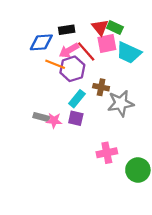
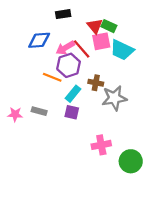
black rectangle: (67, 30) -> (63, 14), moved
orange line: (55, 64) -> (52, 77), moved
pink star: (54, 121) -> (15, 114), moved

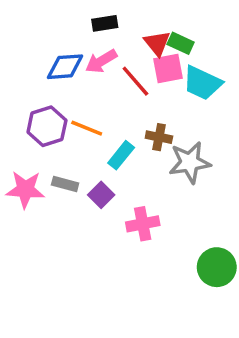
pink arrow: (65, 48) -> (101, 61), moved
purple hexagon: (69, 65) -> (47, 126), moved
purple square: (72, 112) -> (101, 195), moved, turned 32
pink star: (15, 114) -> (25, 189), size x1.5
pink cross: (101, 145) -> (143, 224), moved

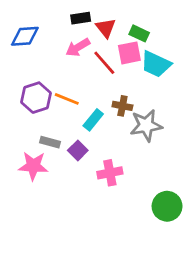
red triangle: (157, 43) -> (106, 28), moved
blue diamond: (65, 67) -> (25, 36), moved
pink star: (25, 189) -> (33, 166), moved

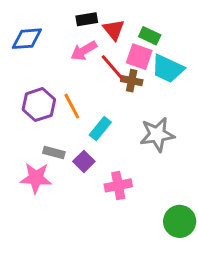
pink square: (129, 53) -> (139, 57), turned 30
orange line: (67, 99) -> (72, 106), turned 40
brown cross: (122, 106) -> (132, 81), moved

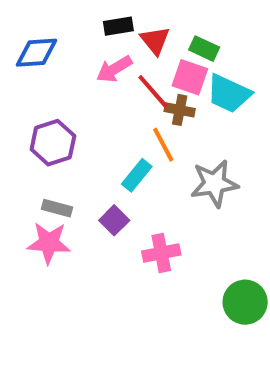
orange line: (72, 106) -> (163, 145), moved
gray rectangle: (54, 153) -> (57, 208), moved

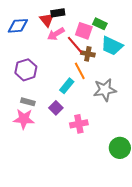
red triangle: (155, 40) -> (47, 20), moved
pink square: (190, 77) -> (84, 31), moved

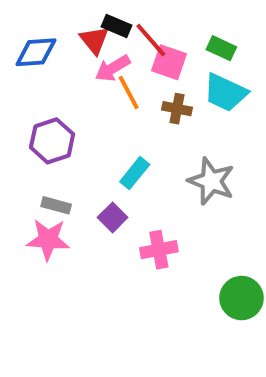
black rectangle: (58, 13) -> (117, 26), turned 32
green rectangle: (100, 24) -> (221, 48), moved
red line: (75, 45) -> (151, 40), moved
orange line: (80, 71) -> (129, 92), moved
gray star: (105, 90) -> (211, 181), turned 30

